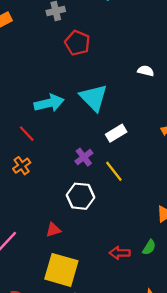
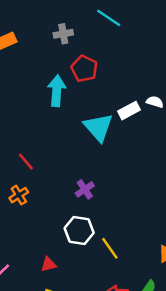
cyan arrow: (49, 103) -> (57, 91), moved, turned -76
white rectangle: (116, 133) -> (129, 111), moved
yellow line: (114, 171) -> (110, 248), moved

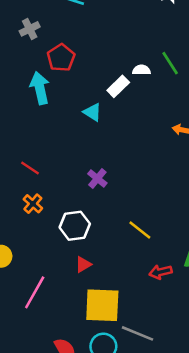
red pentagon: (84, 69) -> (61, 58), turned 30
cyan triangle: (98, 127) -> (92, 112), size x0.6
white hexagon: (79, 230) -> (75, 226), moved

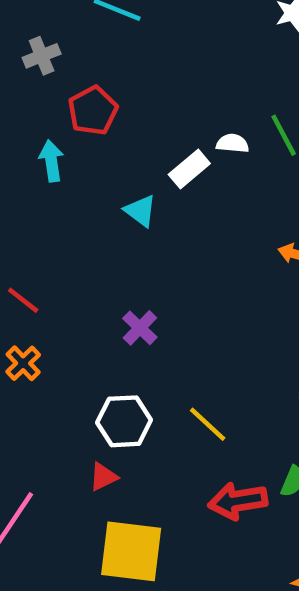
cyan arrow: (40, 88) -> (51, 161), size x0.7
white hexagon: (75, 226) -> (124, 421), moved
red arrow: (160, 272) -> (238, 501), size x1.4

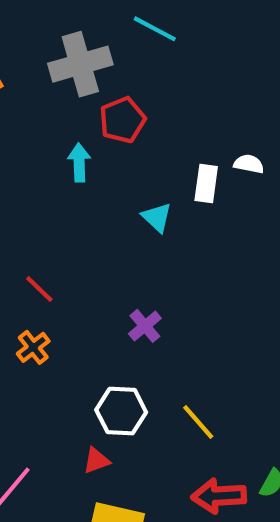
gray cross: (42, 56) -> (80, 64), size x1.8
white rectangle: (189, 169) -> (206, 183), turned -48

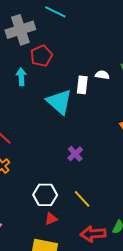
cyan triangle: (157, 217) -> (59, 102), size x1.8
purple cross: (145, 326) -> (75, 154), moved
red triangle: (96, 460) -> (51, 219), moved

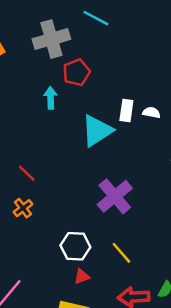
white semicircle: (102, 75) -> (151, 113), moved
cyan triangle: (59, 102) -> (97, 131), turned 44
purple cross: (75, 154) -> (115, 196), size x1.8

